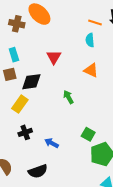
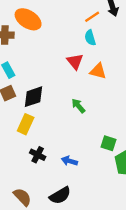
orange line: (95, 22) -> (92, 17), turned -40
red triangle: (54, 57) -> (75, 61), moved
black cross: (25, 132) -> (38, 155), turned -32

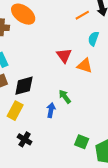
cyan semicircle: (90, 38) -> (93, 39), moved, turned 32
green square: (108, 143) -> (82, 142), moved
blue arrow: (69, 161) -> (51, 110), moved, turned 80

